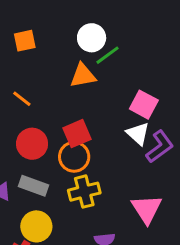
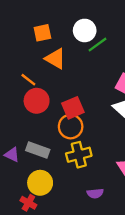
orange square: (25, 41) -> (42, 33), moved
orange triangle: (83, 75) -> (55, 59), moved, turned 40
red circle: (32, 144) -> (37, 101), moved

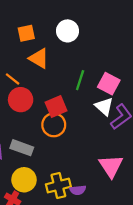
green line: (98, 45) -> (80, 80), moved, turned -36
yellow cross: (79, 155) -> (58, 185), moved

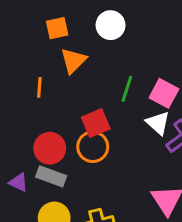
orange triangle: (39, 58) -> (73, 61), turned 45
orange line: (13, 79) -> (39, 87), turned 56
red circle: (21, 100) -> (50, 148), moved

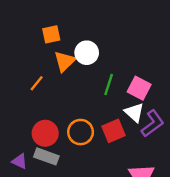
white circle: (111, 25) -> (87, 53), moved
orange line: (39, 87) -> (37, 83), turned 35
red square: (96, 123) -> (114, 131), moved

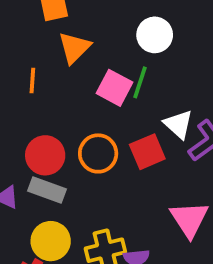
white circle: (87, 53) -> (155, 35), moved
orange line: (37, 83) -> (32, 81), turned -35
pink square: (139, 88) -> (115, 88), moved

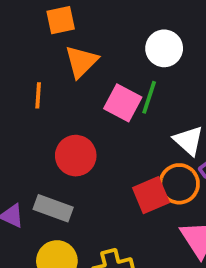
red square: (147, 152) -> (151, 195), moved
orange circle: (98, 153) -> (179, 184), moved
red circle: (45, 155) -> (76, 156), moved

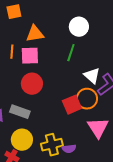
orange square: (61, 20) -> (14, 12), moved
orange triangle: (81, 62) -> (35, 34), turned 36
pink square: (123, 103) -> (30, 56), moved, turned -30

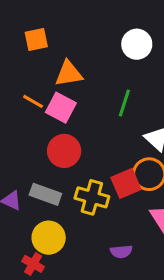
white circle: (79, 27) -> (137, 44), moved
orange line: (12, 52) -> (33, 101), turned -64
pink square: (30, 56) -> (61, 108), turned 30
yellow cross: (52, 145) -> (92, 197), moved, turned 30

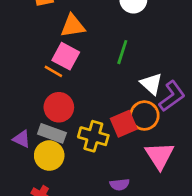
orange line: (33, 101) -> (53, 71), moved
red circle: (64, 151) -> (59, 107), moved
yellow circle: (49, 238) -> (49, 156), moved

